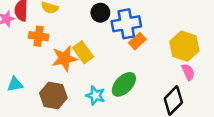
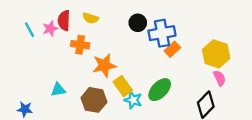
yellow rectangle: (83, 52) -> (123, 86), moved

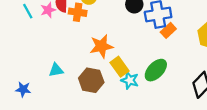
orange cross: (80, 45) -> (78, 12), moved

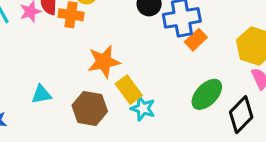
green ellipse: (156, 70) -> (207, 94), moved

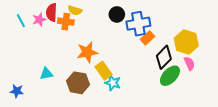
green ellipse: (207, 94) -> (170, 76), moved
black diamond: (241, 115) -> (164, 57), moved

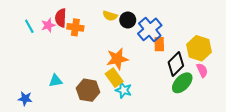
yellow semicircle: (75, 10) -> (110, 16), moved
blue cross: (138, 24) -> (150, 29), turned -30
orange rectangle: (147, 38) -> (159, 44), turned -48
orange star: (87, 52) -> (117, 59), moved

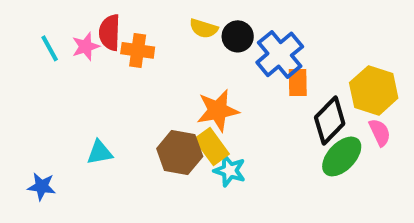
brown hexagon: (88, 90) -> (180, 152), moved

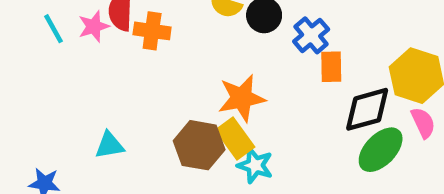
blue cross: (280, 54) -> (311, 35), size x0.7
black diamond: (330, 120) -> (367, 109), turned 30

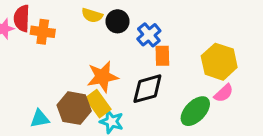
black diamond: (367, 109) -> (147, 89), moved
pink semicircle: (423, 123) -> (224, 93), turned 72
cyan triangle: (109, 145) -> (40, 119), moved

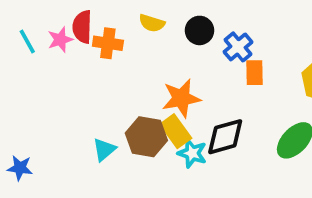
yellow semicircle: (92, 15) -> (152, 23), moved
black diamond: (147, 89) -> (225, 137), moved
cyan triangle: (40, 119) -> (104, 150), turned -30

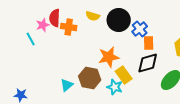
black circle: (200, 30) -> (119, 20), size x1.5
cyan line: (27, 41) -> (31, 39), moved
yellow rectangle: (176, 131) -> (124, 75), moved
black diamond: (225, 137) -> (148, 63), moved

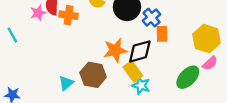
cyan line: (31, 39) -> (12, 35), moved
black diamond: (148, 63) -> (140, 51), moved
cyan star: (115, 87) -> (141, 85), moved

